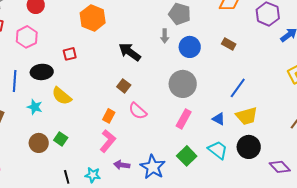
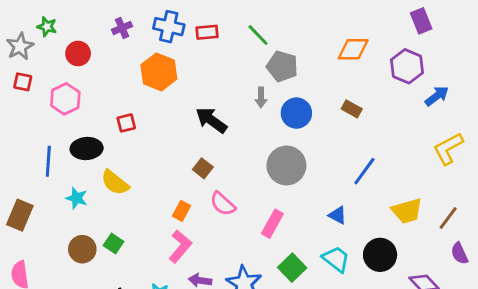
yellow trapezoid: (247, 116) -> (407, 211), moved
pink rectangle: (184, 119) -> (272, 224), moved

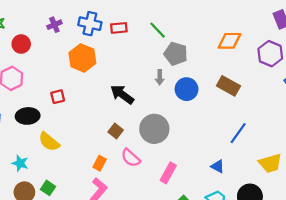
brown rectangle: (352, 109) -> (228, 86), size x1.5
gray circle: (286, 166) -> (154, 129), moved
cyan star: (77, 198) -> (20, 163), moved

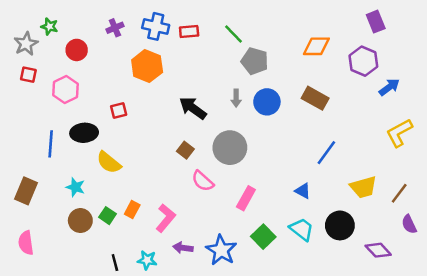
gray arrow: (160, 77) -> (236, 98), moved
orange rectangle: (100, 163) -> (132, 209), moved

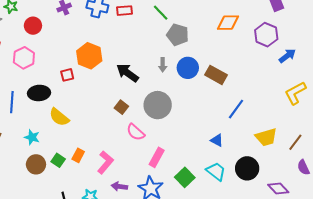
orange hexagon: (147, 66) -> (89, 56), moved
brown rectangle: (315, 98) -> (216, 75), moved
pink rectangle: (246, 198) -> (157, 157), moved

